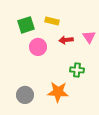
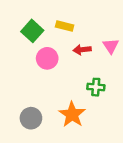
green square: (26, 25) -> (32, 31), turned -30
orange star: (58, 92) -> (72, 114), turned 30

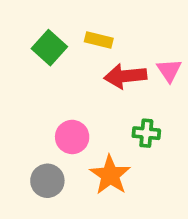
red arrow: (82, 50) -> (125, 76), size x1.5
pink circle: (47, 58) -> (72, 137), moved

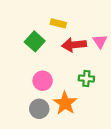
green square: (49, 48) -> (35, 41), moved
gray circle: (47, 181) -> (39, 109), moved

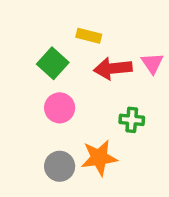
pink circle: (43, 81) -> (60, 108), moved
orange star: (65, 103) -> (99, 158), turned 30

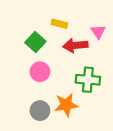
pink triangle: (152, 63) -> (98, 32), moved
green cross: (132, 120) -> (88, 80), size x1.5

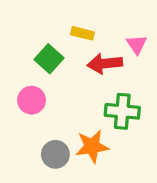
pink circle: (40, 72) -> (32, 100), moved

